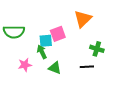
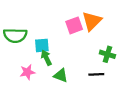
pink square: (58, 34) -> (74, 25), moved
cyan square: (46, 41) -> (42, 45), moved

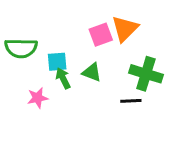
green cross: (107, 54) -> (146, 74), size x1.5
green triangle: (61, 75) -> (92, 72), moved

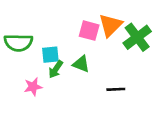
pink square: (101, 35) -> (89, 31), turned 35
green cross: (146, 74) -> (137, 37), moved, turned 36
green arrow: (63, 78) -> (56, 69), turned -120

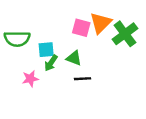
black line: (116, 89) -> (82, 79), moved

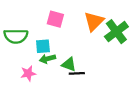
pink square: (81, 28) -> (55, 19), moved
green triangle: (74, 58) -> (69, 64), moved
green arrow: (51, 63) -> (47, 59), turned 42

